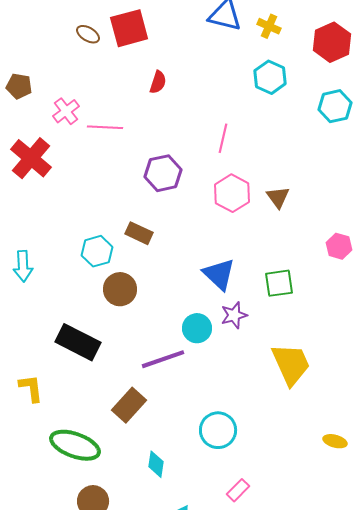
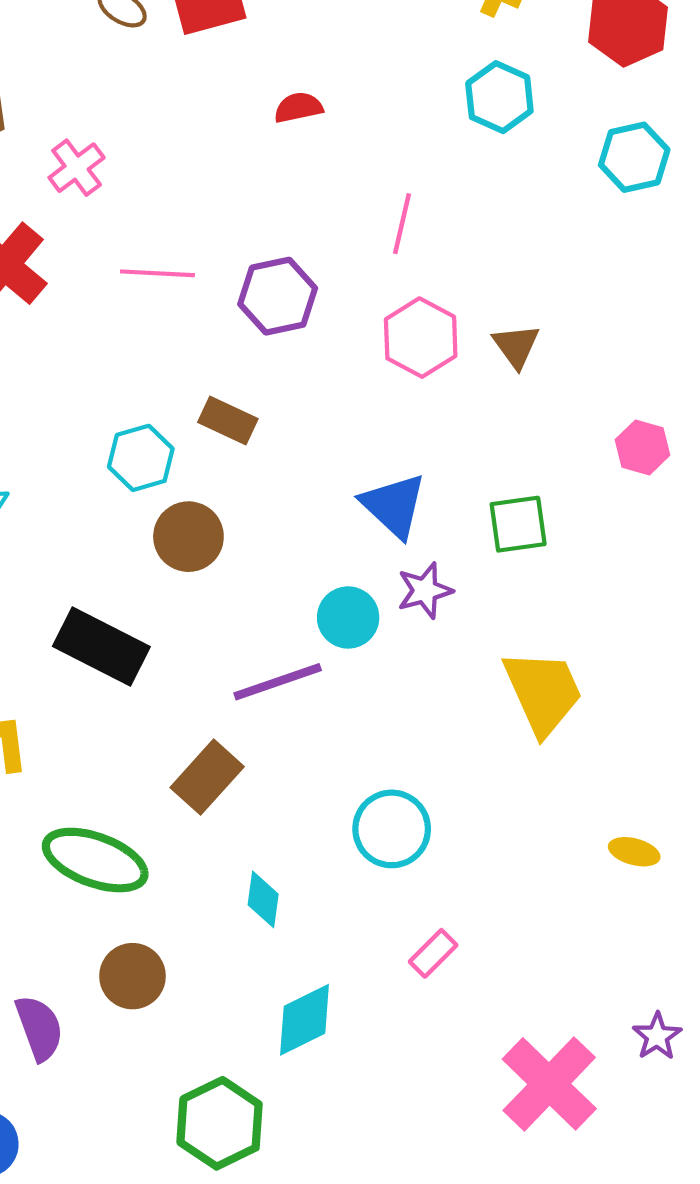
red semicircle: (158, 82) -> (298, 107), moved, turned -120
pink line: (105, 127) -> (157, 273), moved

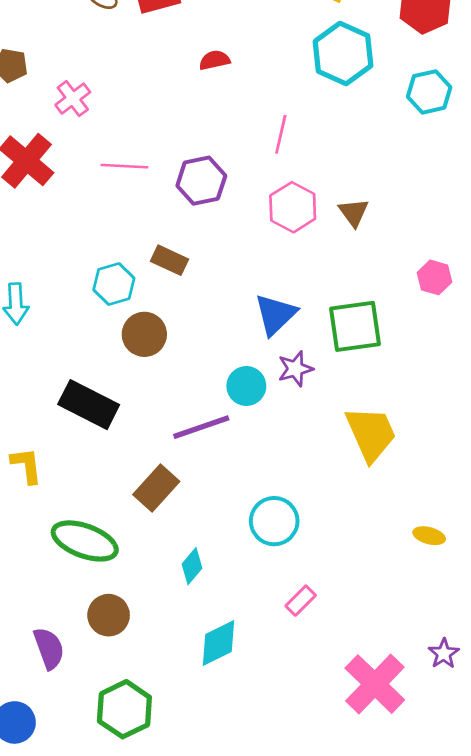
cyan hexagon: (499, 97) -> (343, 54), size x1.4
blue triangle: (394, 506) -> (275, 314), turned 33
green square: (518, 524) -> (355, 326), size x1.4
cyan diamond: (263, 899) -> (192, 566), turned 32
green hexagon: (220, 1123) -> (124, 709), moved

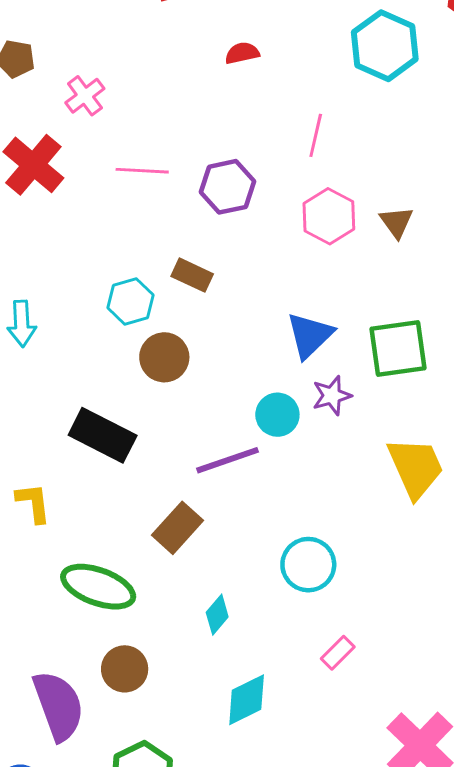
purple semicircle: (49, 648) -> (58, 706), size x1.5

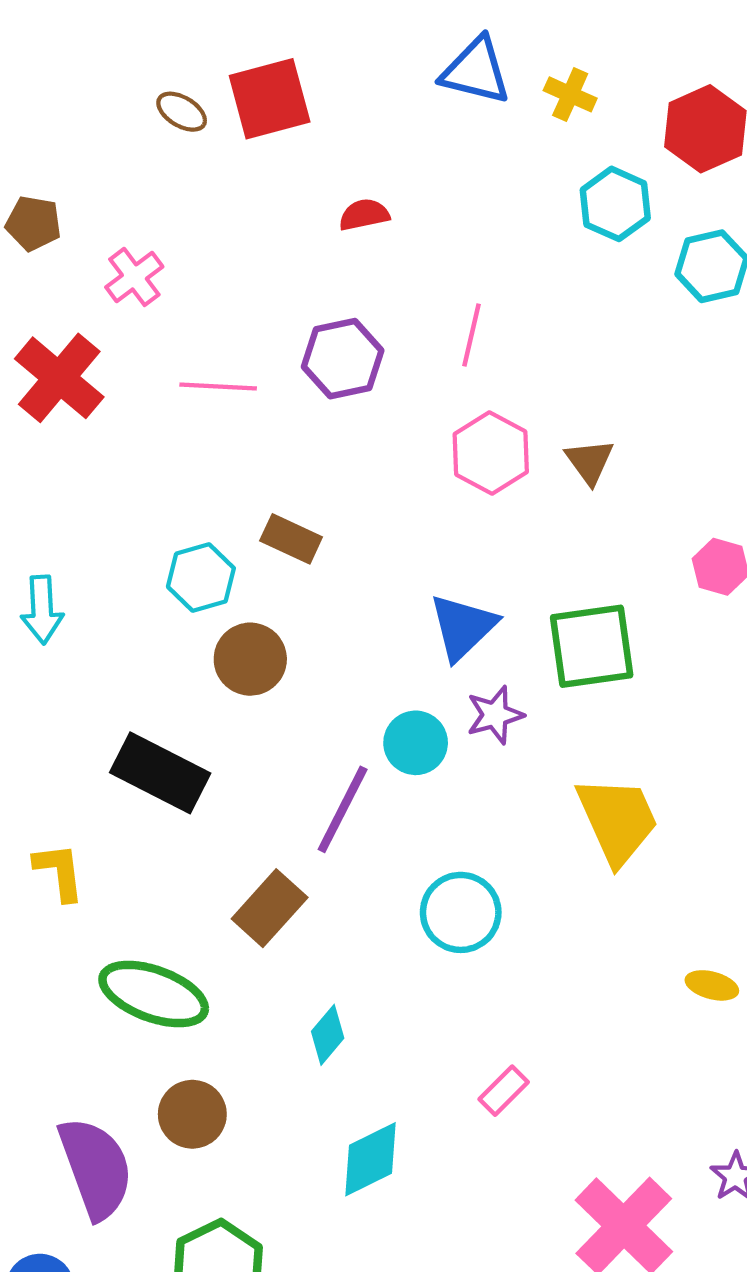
cyan hexagon: (385, 46) -> (615, 204), moved, size x0.7
purple hexagon: (227, 187) -> (343, 359), moved
purple line: (227, 460) -> (343, 809), turned -44
cyan circle: (308, 565) -> (461, 912), moved

